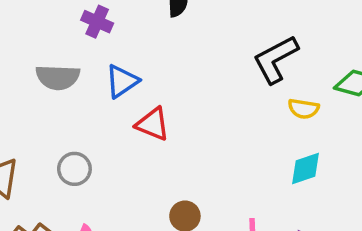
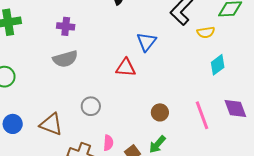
purple cross: (97, 22) -> (66, 26), moved
blue triangle: (122, 81) -> (147, 42), moved

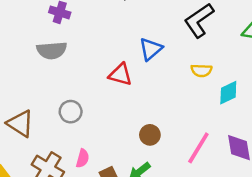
yellow semicircle: (206, 32) -> (201, 70), moved
pink line: (202, 115) -> (198, 148), turned 40

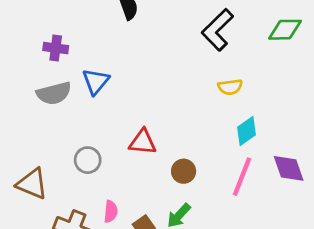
blue triangle: (151, 49) -> (96, 82), moved
red triangle: (120, 75) -> (143, 142), moved
cyan diamond: (228, 93) -> (247, 131), moved

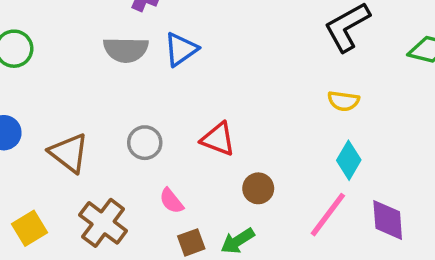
cyan diamond: (247, 131) -> (349, 160), turned -40
pink semicircle: (111, 212) -> (171, 201), moved, turned 120

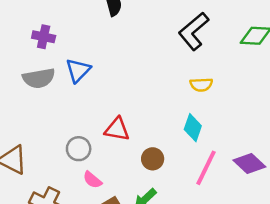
gray circle: (145, 143) -> (79, 149), moved
cyan diamond: (349, 160) -> (193, 128), moved
purple diamond: (388, 220) -> (249, 163), turned -32

